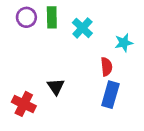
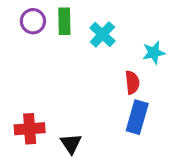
black triangle: (56, 87) -> (71, 144), moved
red cross: (24, 104) -> (30, 129), turned -30

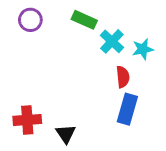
green rectangle: (64, 21) -> (84, 20), moved, turned -65
cyan cross: (102, 34) -> (112, 41), moved

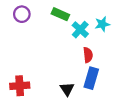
cyan star: (143, 49) -> (102, 24), moved
black triangle: (66, 134) -> (67, 89), moved

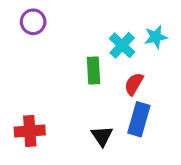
green rectangle: (60, 14) -> (94, 71), moved, turned 63
red semicircle: (88, 55) -> (134, 84), turned -144

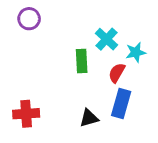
cyan star: (156, 37) -> (136, 52), moved
black triangle: (102, 136) -> (89, 118), turned 48

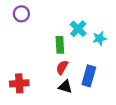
red semicircle: (117, 73) -> (62, 67), moved
black triangle: (89, 118) -> (65, 87), turned 32

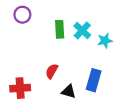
green rectangle: (60, 45) -> (60, 29), moved
red semicircle: (62, 67) -> (52, 71), moved

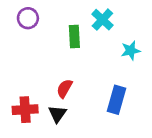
cyan cross: (82, 30) -> (102, 20), moved
black triangle: (69, 91) -> (57, 114), moved, turned 49

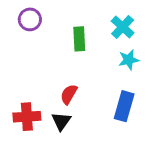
cyan cross: (102, 20) -> (123, 27), moved
cyan star: (131, 51) -> (129, 60), moved

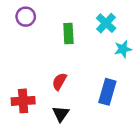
cyan star: (129, 60) -> (123, 49), moved
black triangle: (61, 121) -> (61, 114), moved

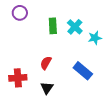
cyan cross: (106, 23) -> (75, 27), moved
blue rectangle: (107, 92) -> (83, 71), turned -66

